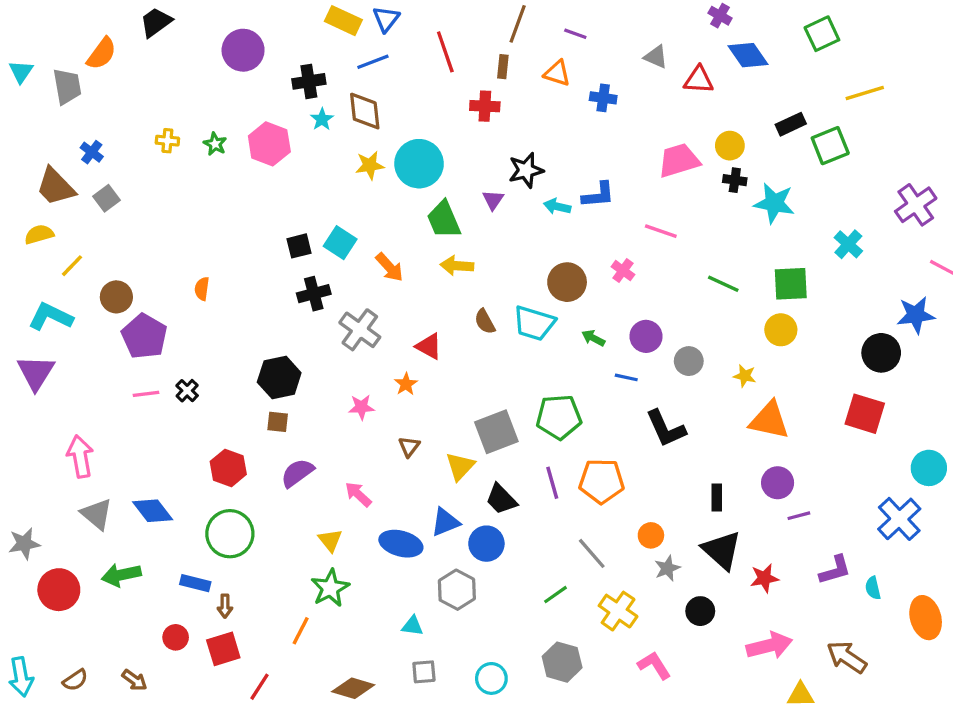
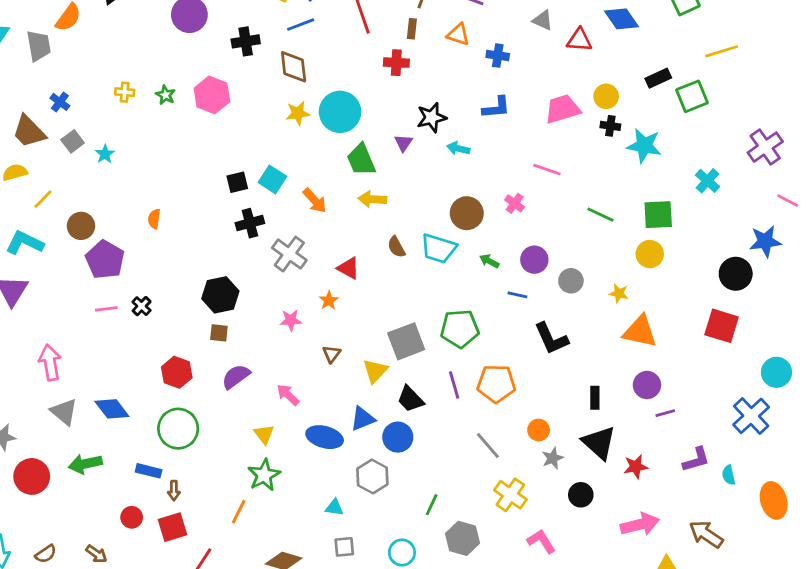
cyan star: (322, 119) -> (105, 154), moved
blue L-shape: (598, 195) -> (496, 108), moved
green line: (556, 595) -> (432, 505), moved, turned -30

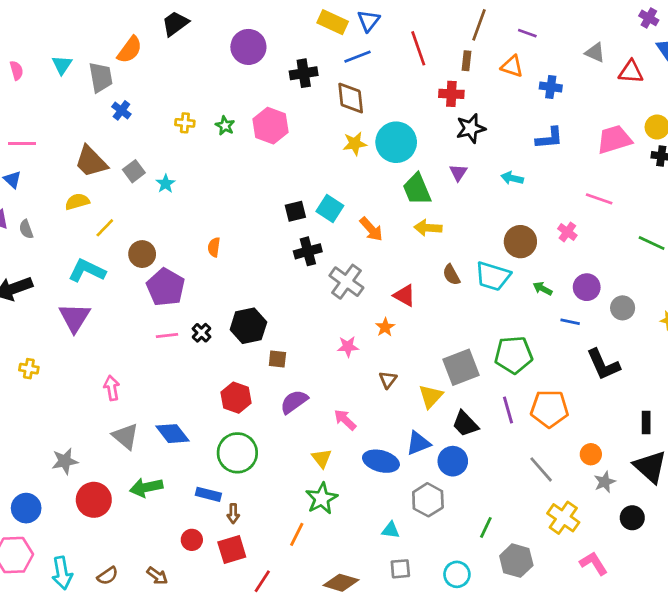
blue cross: (60, 102) -> (121, 110), moved
black star: (432, 117) -> (471, 128), moved
black hexagon: (220, 295) -> (248, 326), moved
pink arrow: (50, 362) -> (112, 388), size x0.7

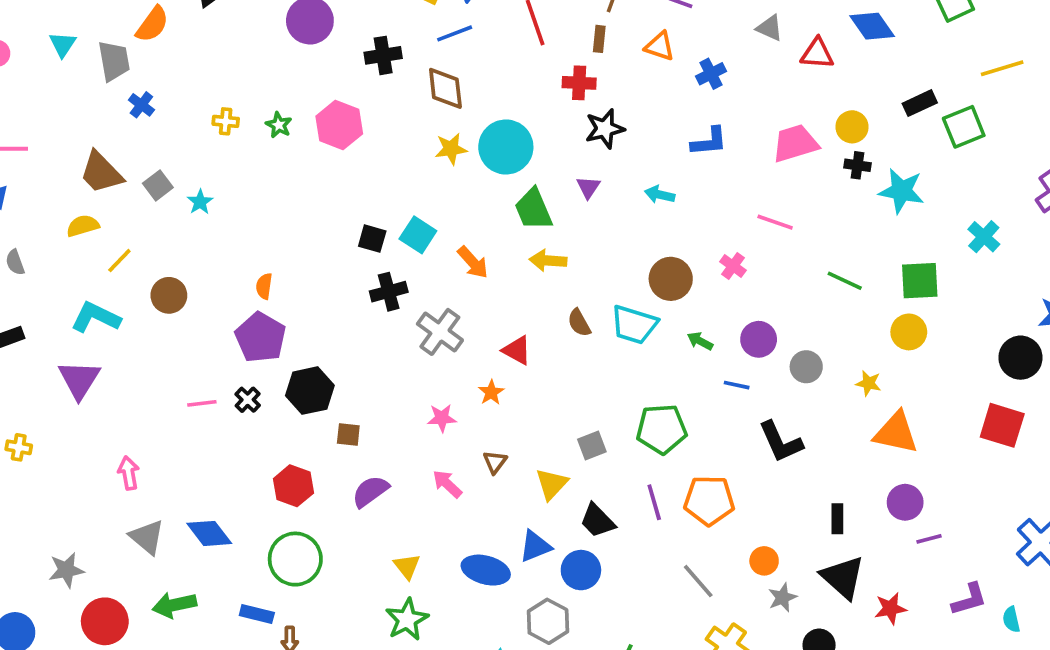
blue cross: (551, 87) -> (711, 74), turned -35
black square: (295, 211) -> (372, 239), turned 30
purple pentagon: (166, 287) -> (260, 337), moved
gray square: (461, 367) -> (592, 446), size x0.6
pink arrow: (345, 420) -> (447, 484), moved

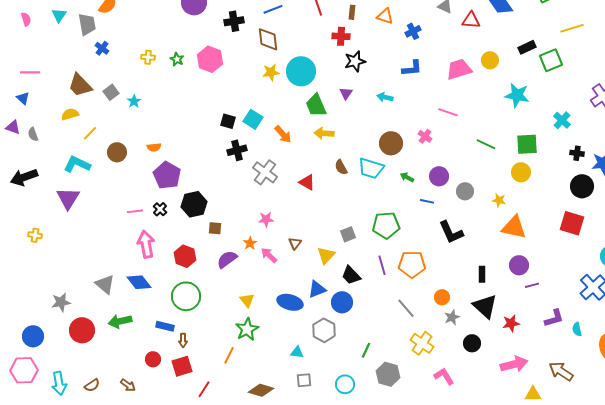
black cross: (857, 165) -> (577, 153), moved
orange semicircle: (264, 286) -> (154, 147), moved, turned -104
orange star: (491, 392) -> (250, 243), moved
pink arrow: (129, 473) -> (146, 244), moved, size x1.5

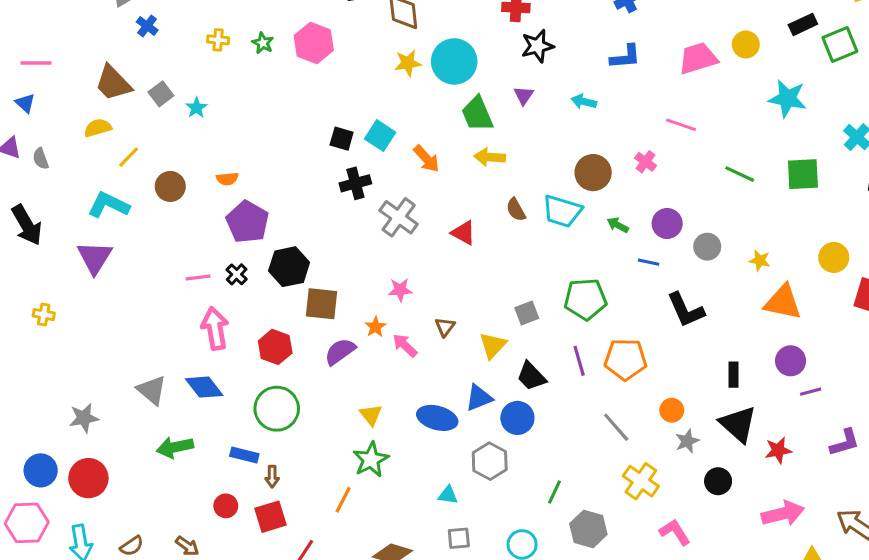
yellow circle: (521, 172) -> (834, 257), moved
black arrow: (24, 177) -> (27, 225), turned -100
brown square: (215, 228) -> (321, 304), size x1.6
red circle: (82, 330) -> (88, 478), moved

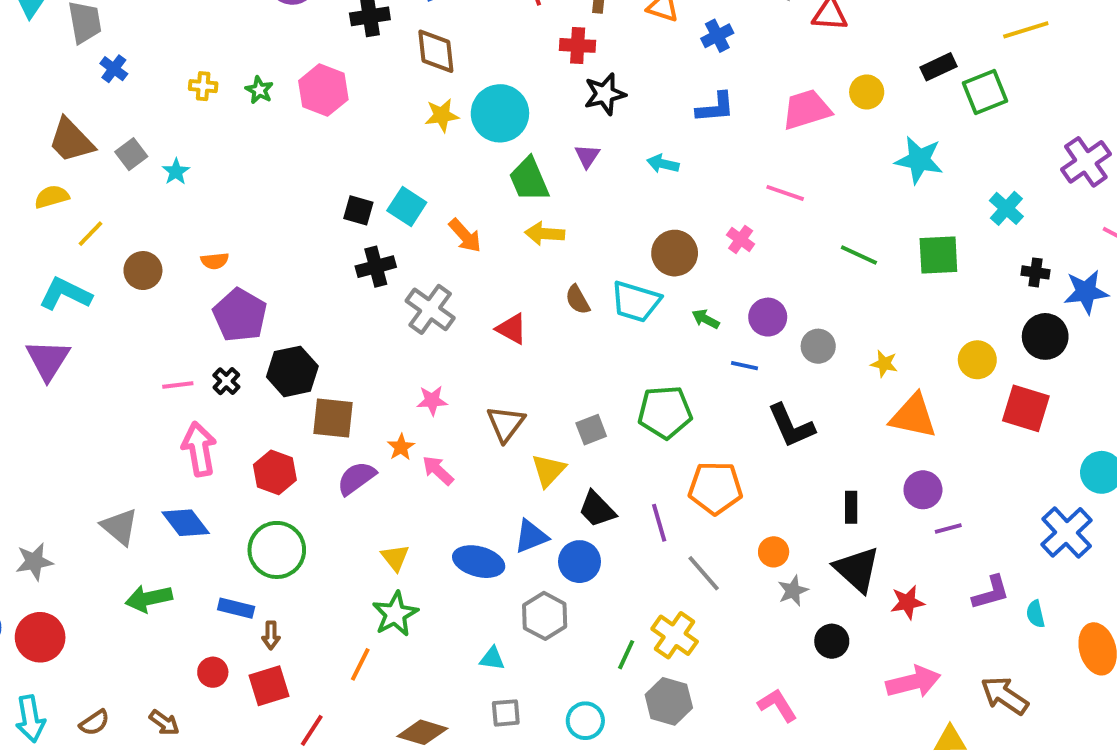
brown triangle: (445, 327) -> (506, 424), moved, size x1.5
purple line: (579, 361) -> (659, 523), moved
yellow cross: (641, 481) -> (675, 635), moved

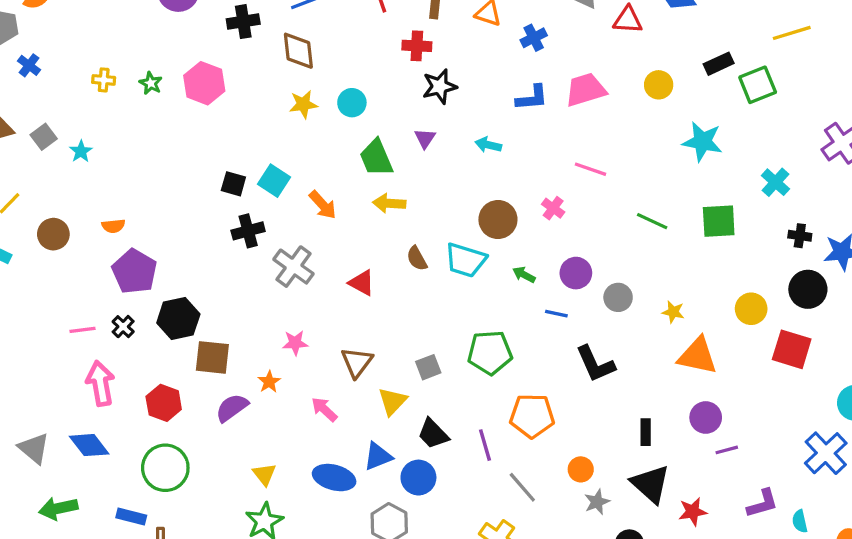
pink trapezoid: (807, 109) -> (586, 90), moved
cyan circle: (500, 113) -> (352, 103), size x0.6
pink arrow: (438, 470) -> (324, 409), moved

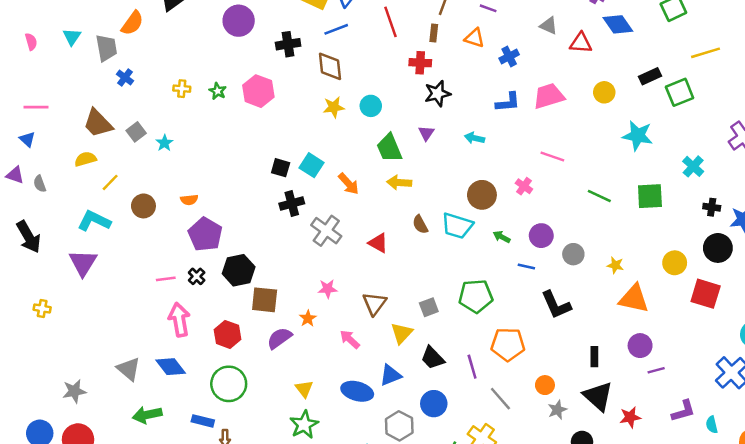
blue circle: (418, 478) -> (434, 404), moved

